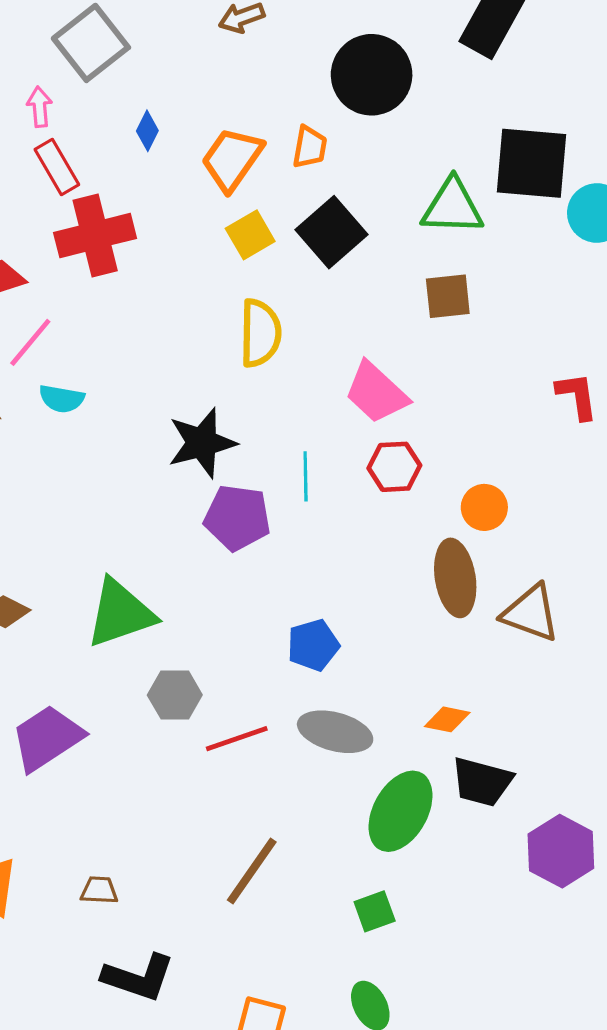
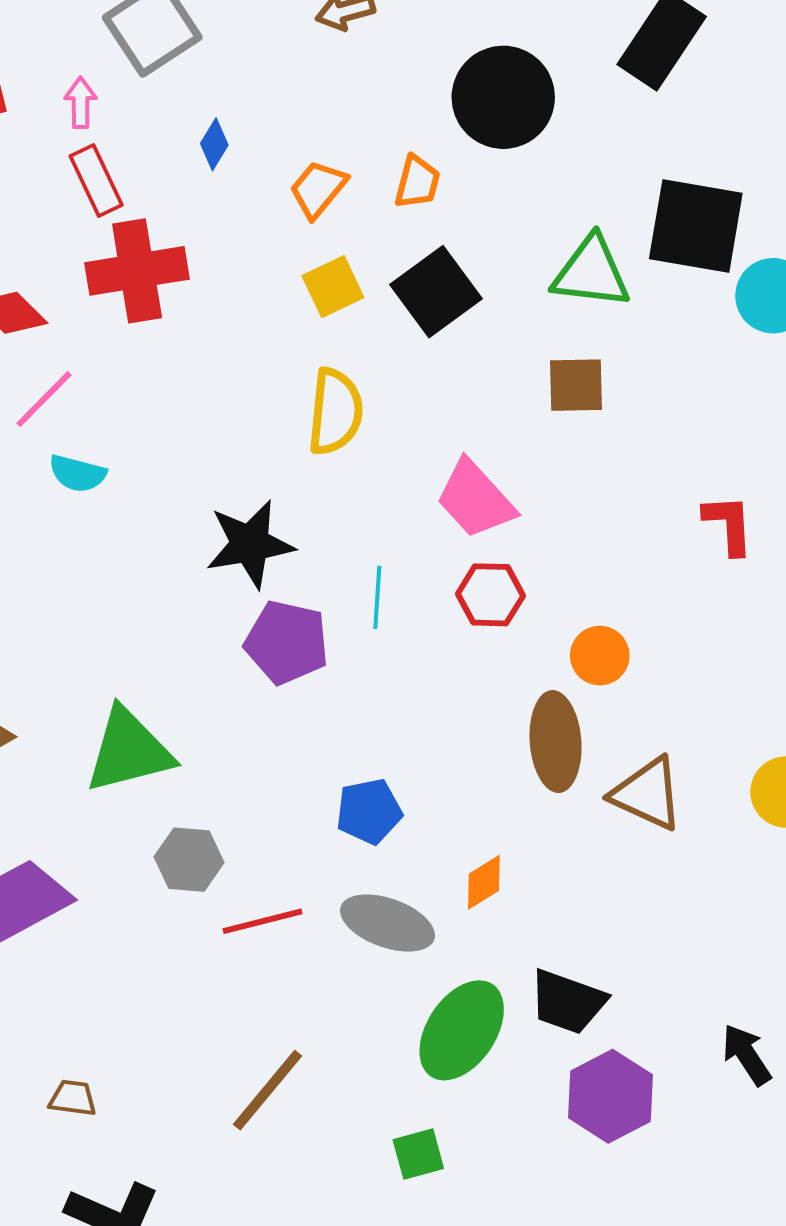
orange trapezoid: (232, 159) -> (318, 189), size x0.7
orange diamond: (447, 719) -> (484, 882), moved, turned -48
purple hexagon: (561, 851) -> (610, 1096), moved

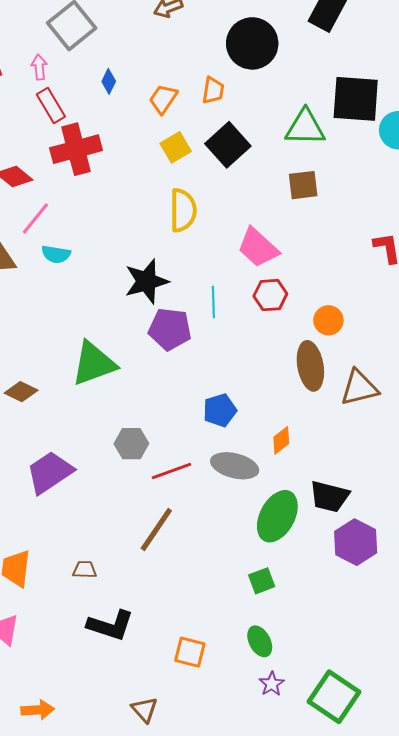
green triangle: (129, 751) -> (94, 364), moved
brown triangle: (647, 794) -> (359, 388), turned -33
brown line: (267, 1090) -> (156, 530), moved

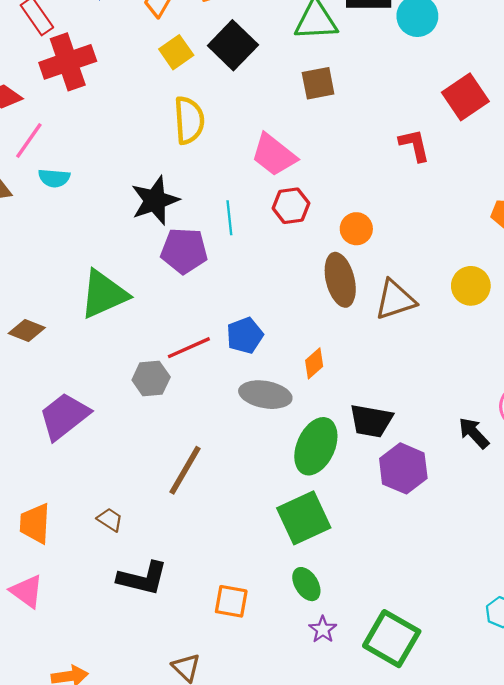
red line: (172, 471) -> (189, 348), moved
brown trapezoid: (85, 570) -> (110, 520), turned 35
green square: (262, 581) -> (304, 518), size x1.8

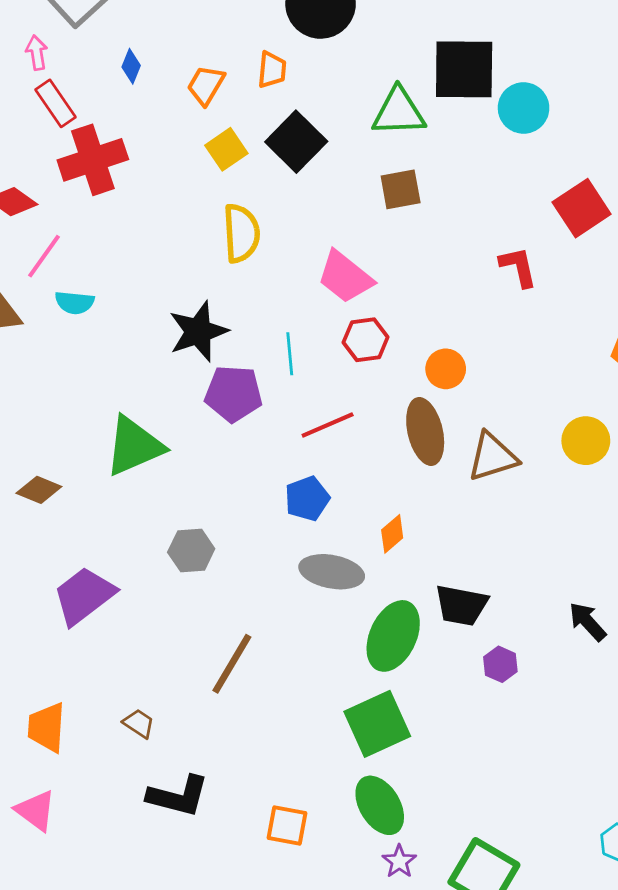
red line: (189, 348) -> (328, 425), moved
purple hexagon: (403, 468) -> (500, 664), size x0.6
green ellipse: (306, 584) -> (380, 805), size x1.4

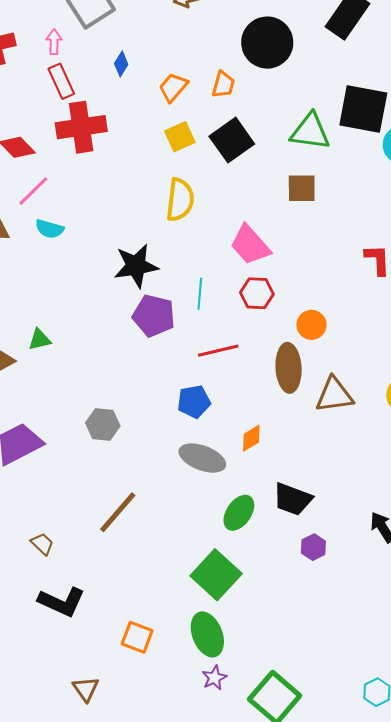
green triangle: (134, 446) -> (40, 340), moved, size x0.5
green ellipse: (393, 636) -> (239, 513), size x0.7
green square: (377, 724) -> (216, 575), turned -33

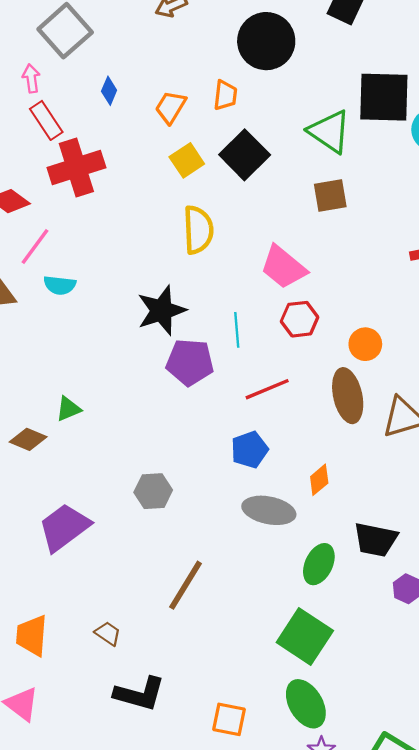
green triangle: (310, 132) -> (329, 132), turned 36

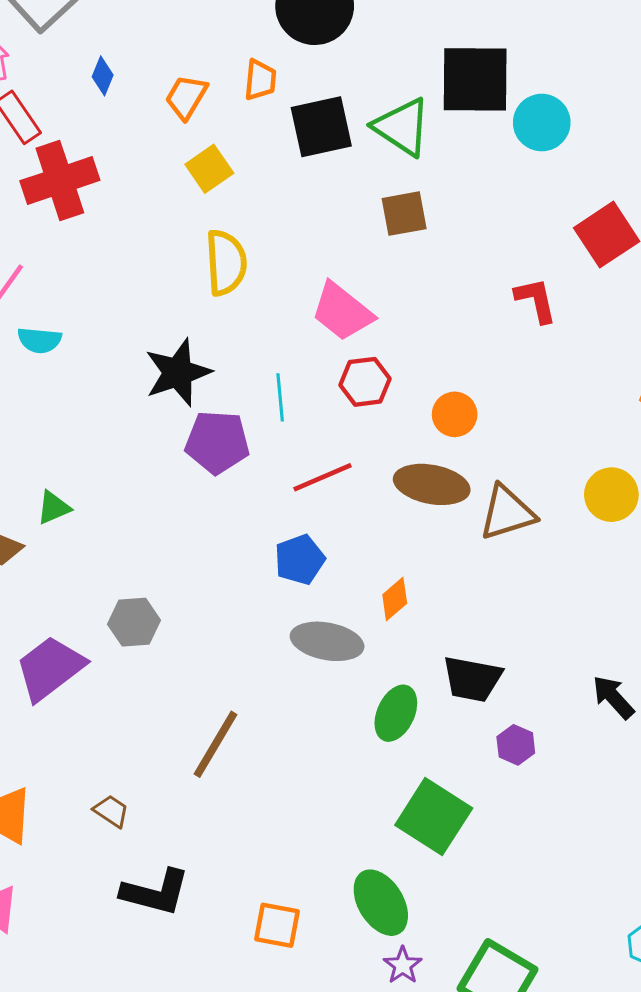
black square: (245, 155) -> (321, 127), moved, turned 33
brown ellipse: (348, 396) -> (432, 484), turned -66
gray hexagon: (153, 491) -> (134, 622), moved
green square: (305, 636) -> (434, 817), moved

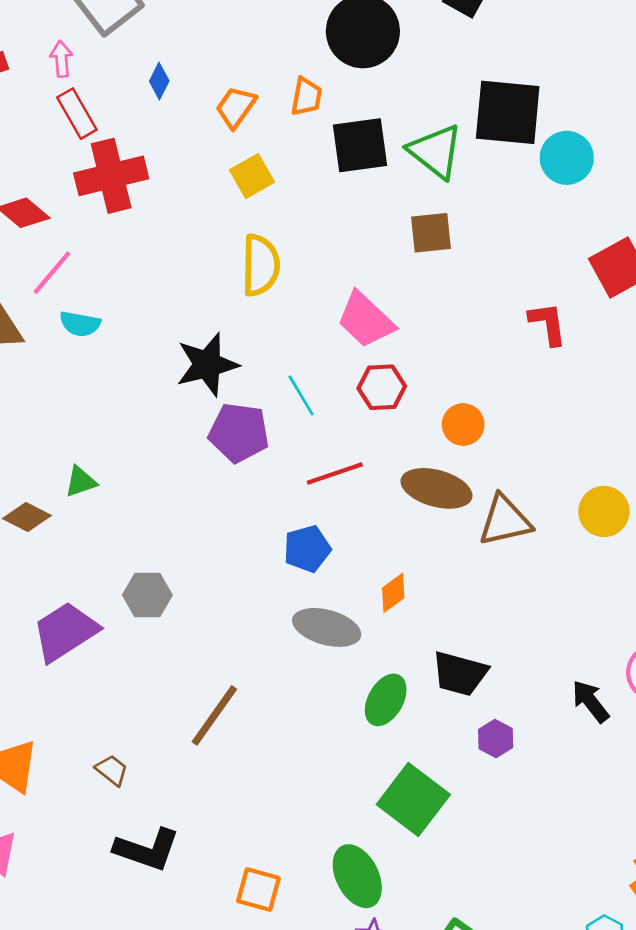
cyan line: (280, 397) -> (301, 395), turned -30

